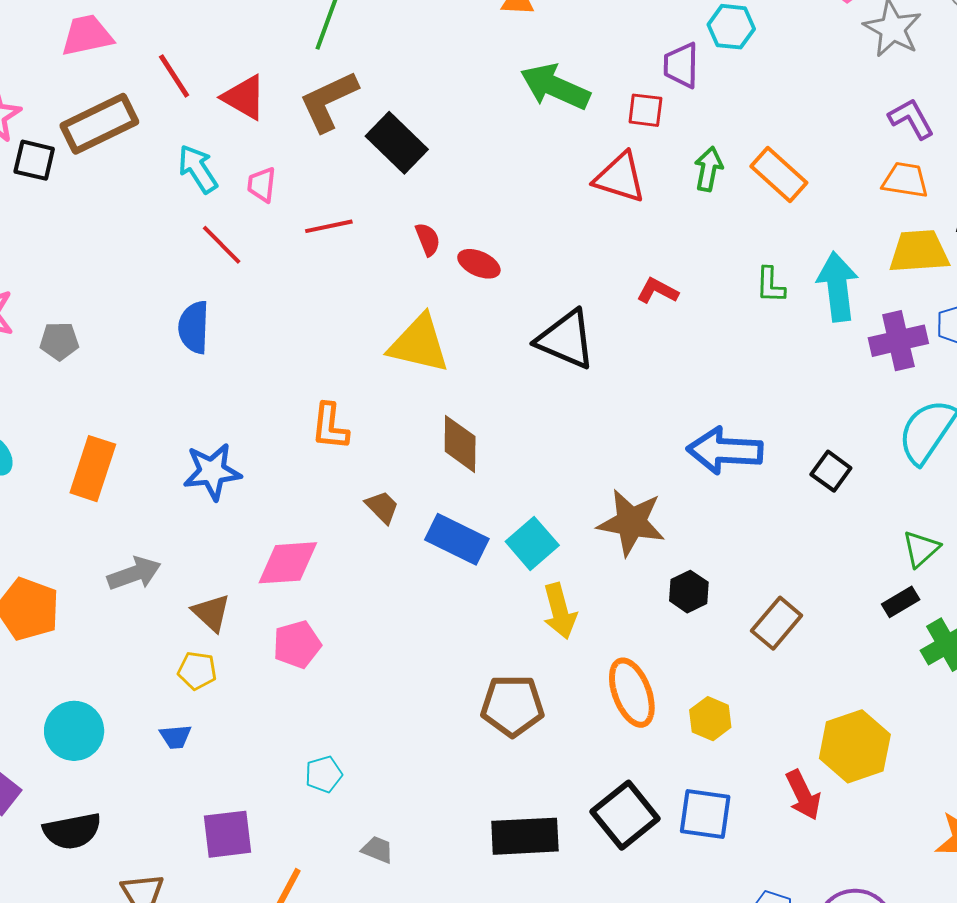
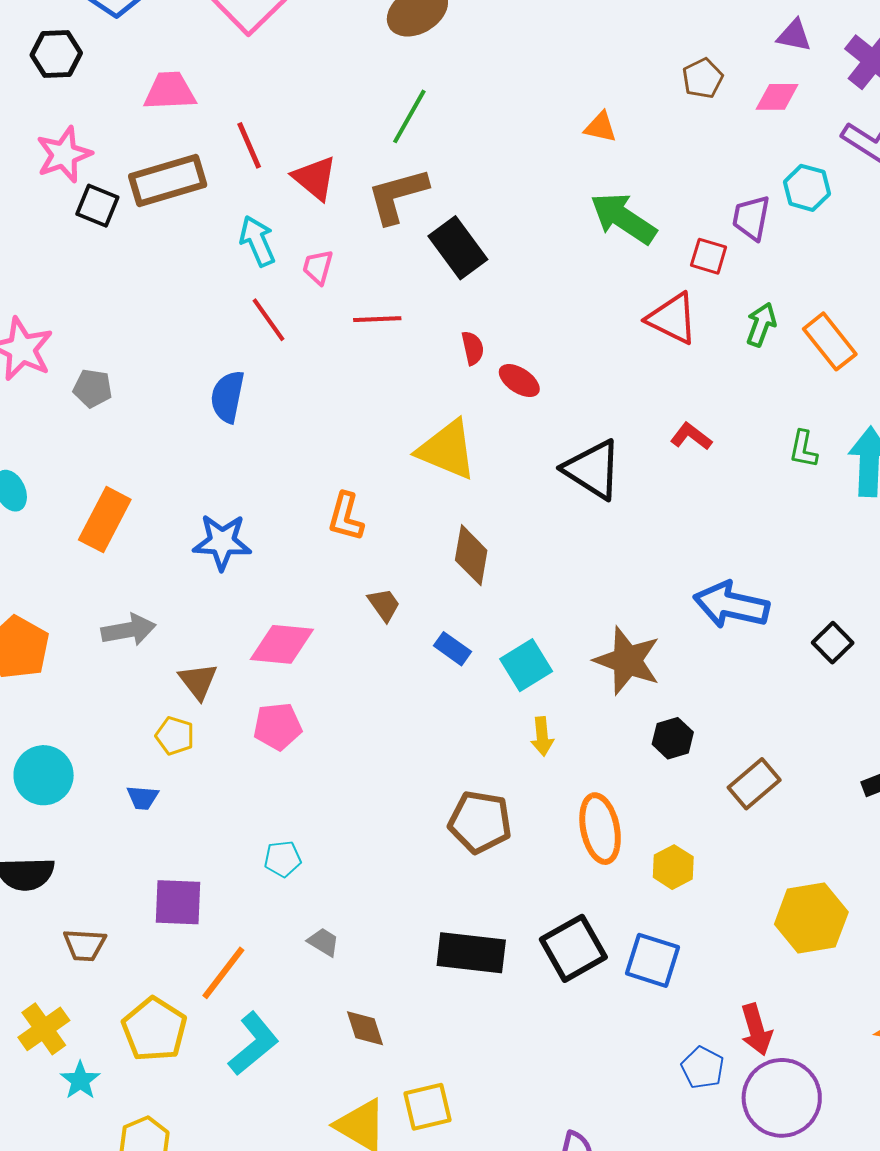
blue rectangle: (457, 539) -> (452, 649), size x0.6
yellow arrow: (560, 611) -> (542, 736), size x0.7
red arrow: (803, 795) -> (756, 1030), moved

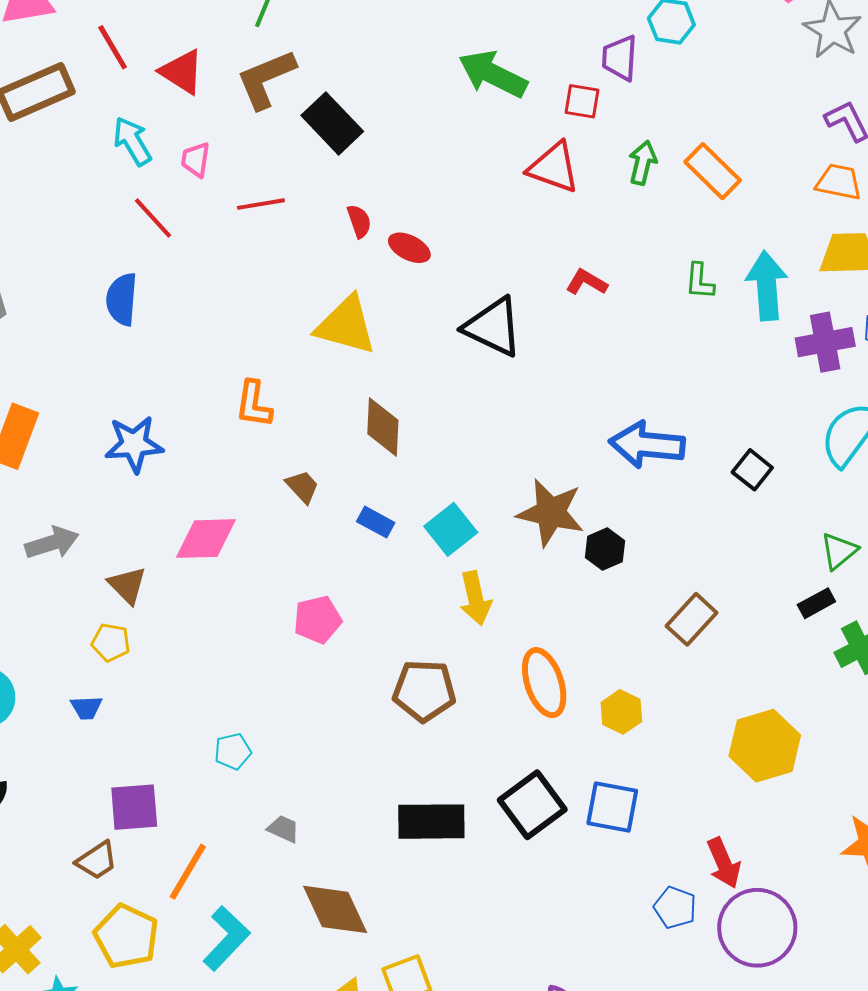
pink pentagon: (278, 726) -> (318, 620), moved
yellow arrow: (542, 736) -> (475, 598), size x1.4
black hexagon: (673, 738) -> (605, 549), moved
brown trapezoid: (85, 945) -> (97, 861), moved, turned -30
brown diamond: (365, 1028) -> (335, 909), size x1.6

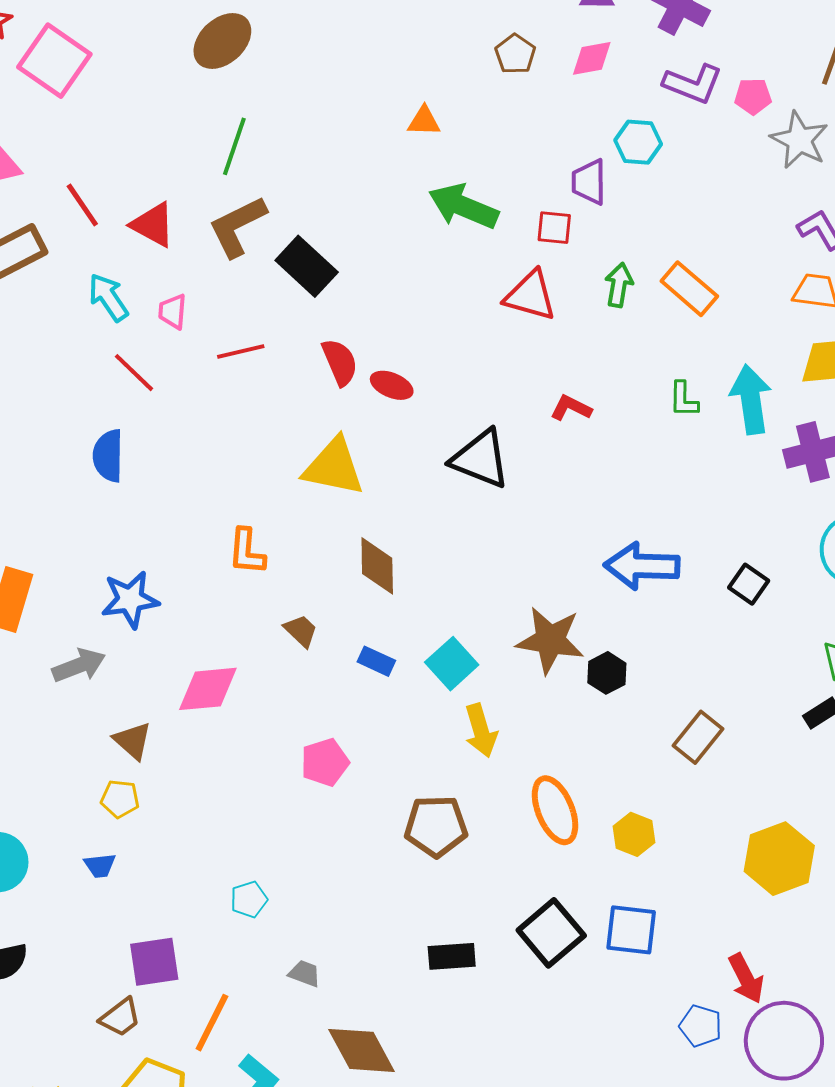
red semicircle: (359, 221) -> (340, 362), size x1.4
gray arrow: (52, 543) -> (79, 666), moved
black rectangle: (431, 822) -> (452, 956), size x0.7

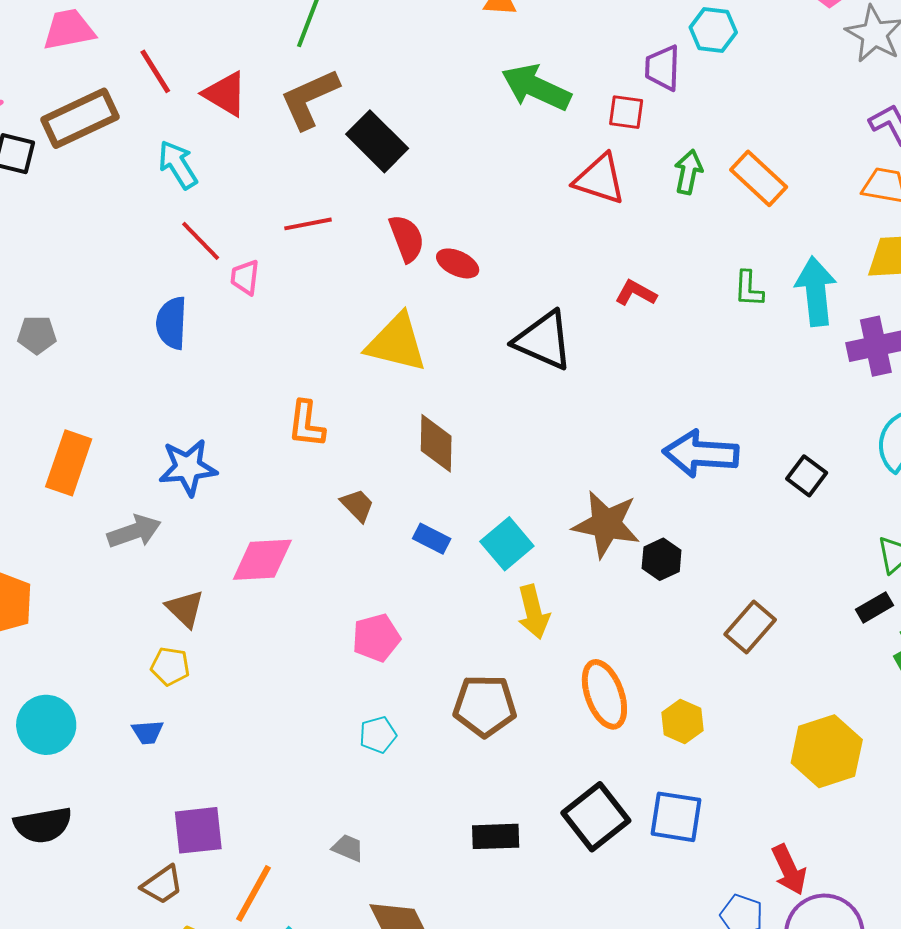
pink trapezoid: (173, 312) -> (245, 277), moved
cyan pentagon: (249, 899) -> (378, 735), moved

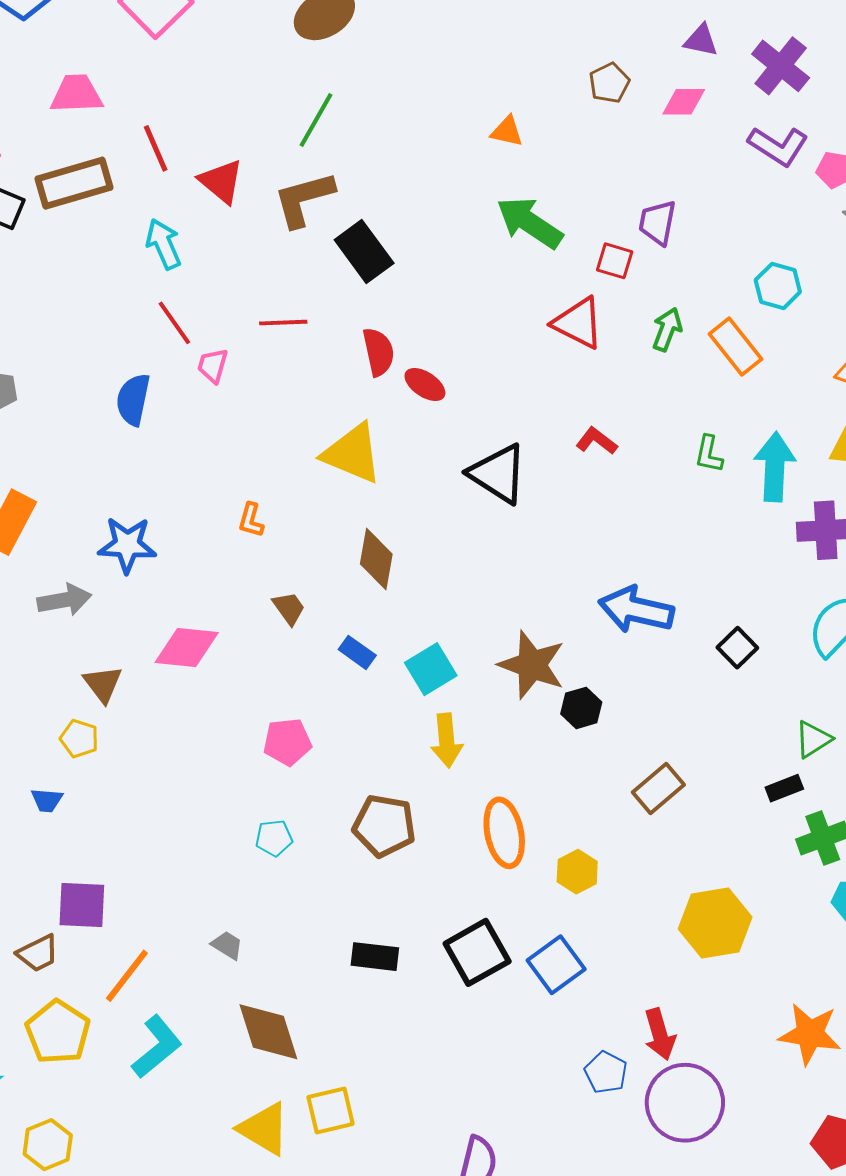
cyan hexagon: (713, 30) -> (778, 286), moved
orange L-shape: (306, 424) -> (251, 520), size x0.7
blue square: (676, 817) -> (556, 965), turned 36

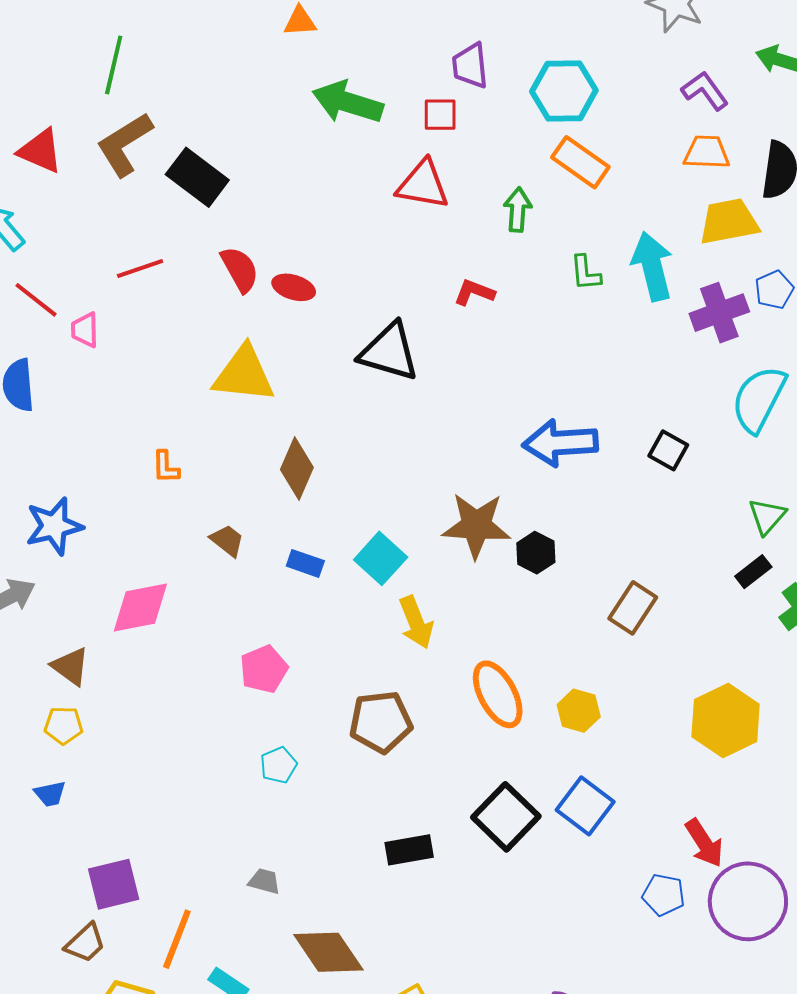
cyan hexagon: (778, 286) -> (564, 91), moved, size x1.4
green arrow: (667, 329) -> (518, 210), moved
brown diamond: (376, 559) -> (297, 469), turned 30

